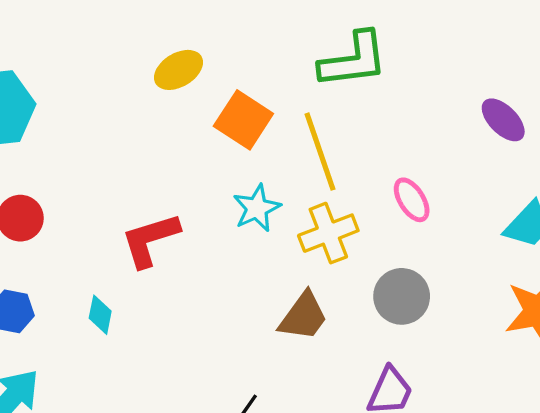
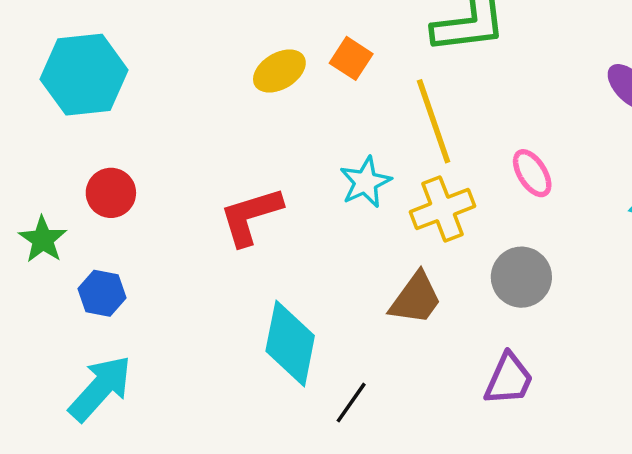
yellow ellipse: (178, 70) -> (279, 71), moved
orange square: (243, 120) -> (351, 58), moved, size x0.7
cyan diamond: (100, 315) -> (290, 343), moved, size x2.0

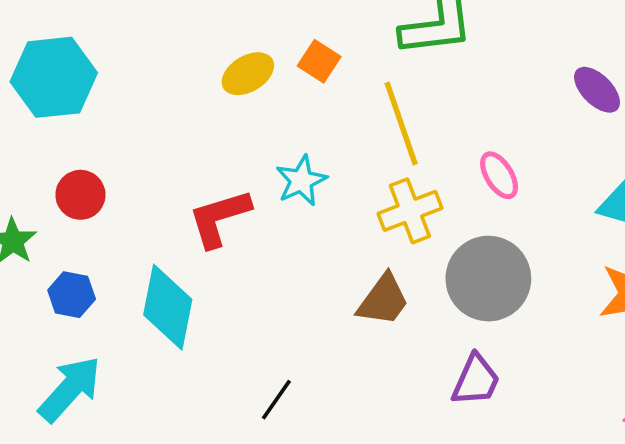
cyan star: (365, 182) -> (301, 181), moved
gray circle: (521, 277) -> (488, 279), size x1.4
cyan diamond: (290, 343) -> (168, 307), moved
black line: (351, 403) -> (276, 400), moved

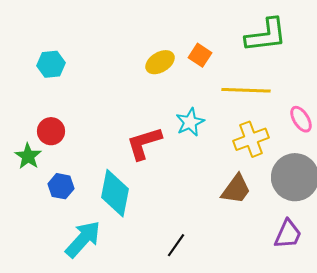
cyan hexagon: (54, 77) -> (51, 64), size x0.6
yellow line: (401, 124) -> (246, 90), turned -69
red circle: (80, 195) -> (51, 131), moved
cyan arrow: (70, 389) -> (83, 239), moved

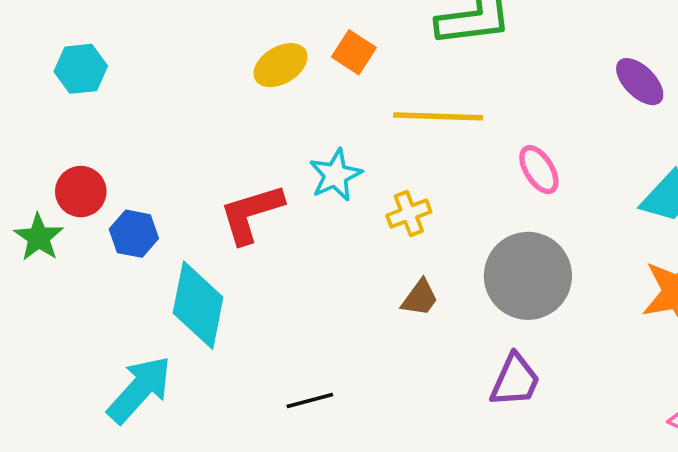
yellow cross: (251, 139) -> (409, 214), moved, size x0.7
blue hexagon: (61, 186) -> (134, 234), moved
brown trapezoid: (236, 189) -> (420, 298), size x0.7
black line: (176, 245) -> (310, 400), turned 40

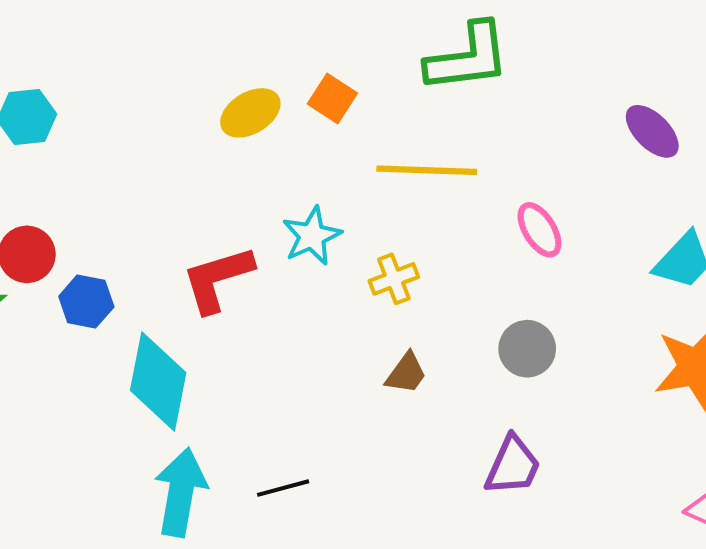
gray circle: (528, 276) -> (527, 349), size x0.6
cyan arrow: (139, 389) -> (181, 492), moved, turned -32

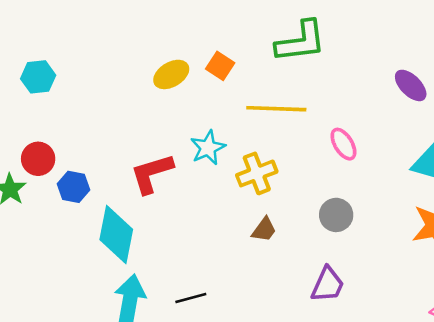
yellow cross: (394, 279) -> (257, 173), size x1.4

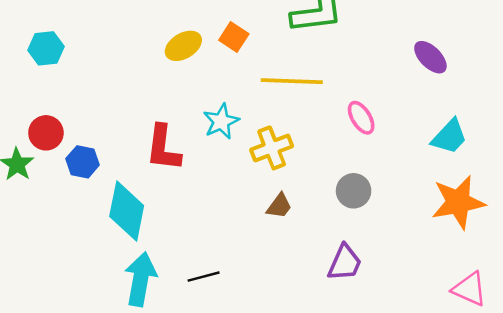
red L-shape: (152, 173) -> (163, 148), turned -66

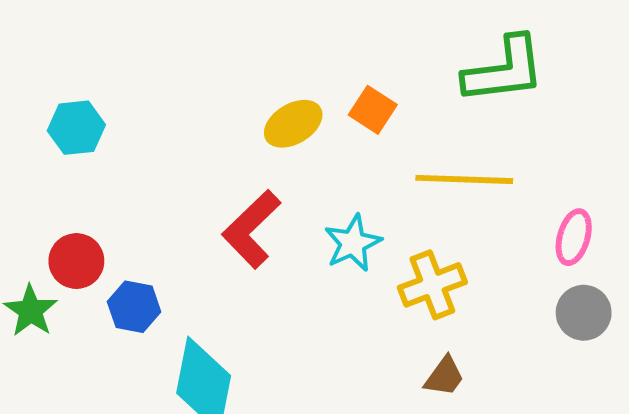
pink ellipse: (361, 118) -> (574, 237), turned 48
red L-shape: (163, 148) -> (251, 229), moved, turned 39
gray circle: (354, 191) -> (584, 313), moved

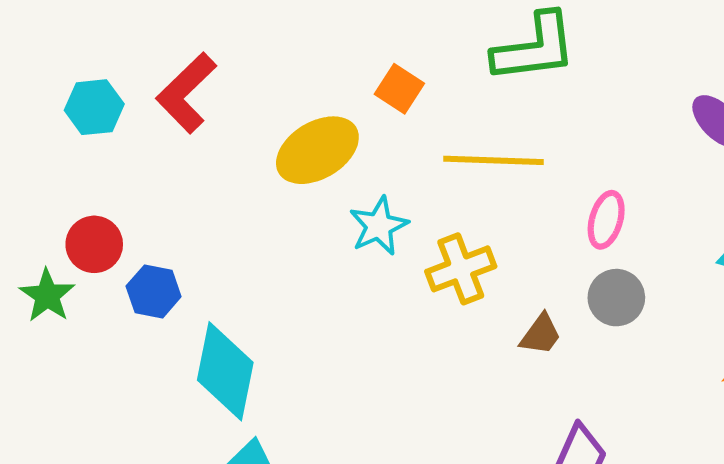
yellow ellipse: (293, 124) -> (317, 150), moved, size x1.4
red L-shape: (251, 229) -> (186, 93), moved
brown trapezoid: (444, 376) -> (541, 334), moved

